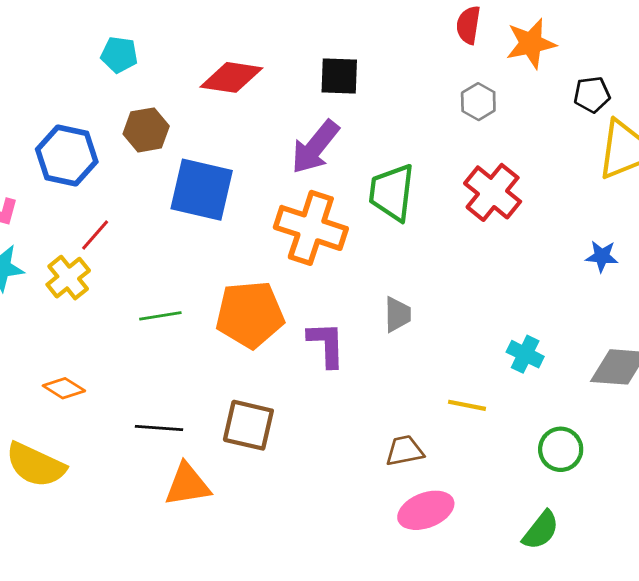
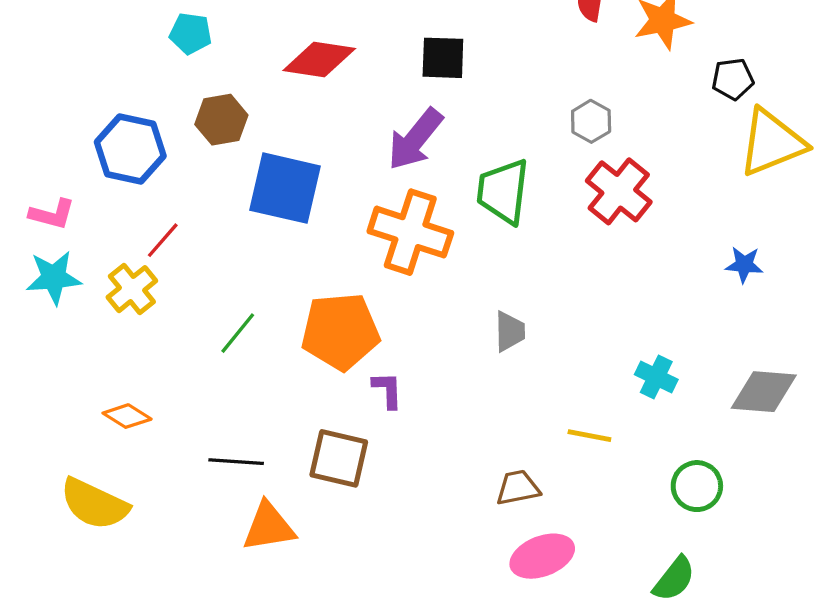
gray hexagon: (478, 102) -> (591, 121), moved
green line: (160, 316) -> (238, 333), turned -42
purple L-shape: (326, 344) -> (388, 390), moved, size x0.7

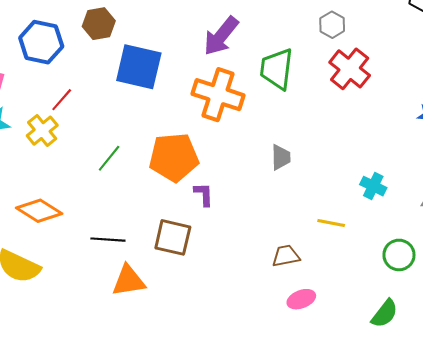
orange diamond: (127, 416) -> (39, 211), size x1.5
pink ellipse: (542, 556) -> (301, 299), size x0.7

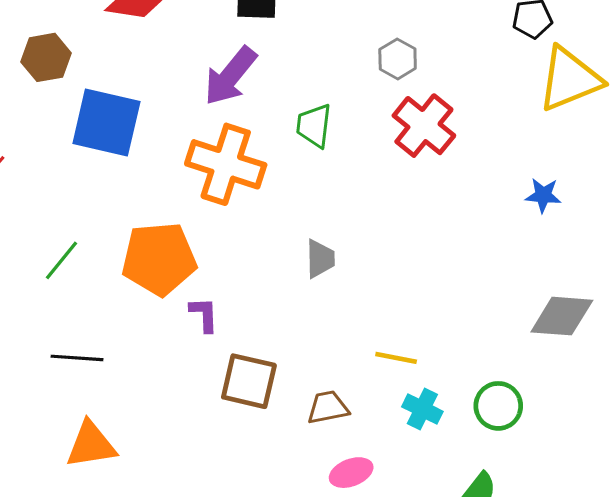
green trapezoid: (277, 69) -> (314, 126), size x0.7
cyan cross: (373, 186) -> (422, 409), moved
brown square: (173, 237) -> (249, 381), moved
black line: (108, 240) -> (77, 358), moved

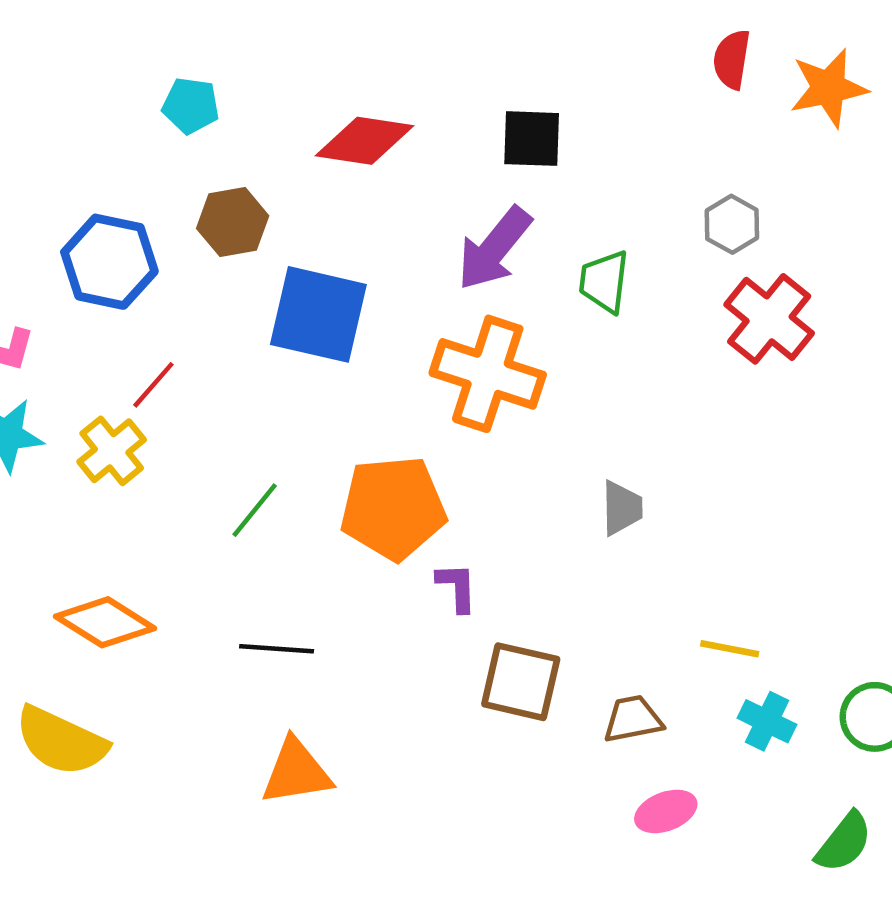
green trapezoid: (314, 126) -> (604, 281), moved

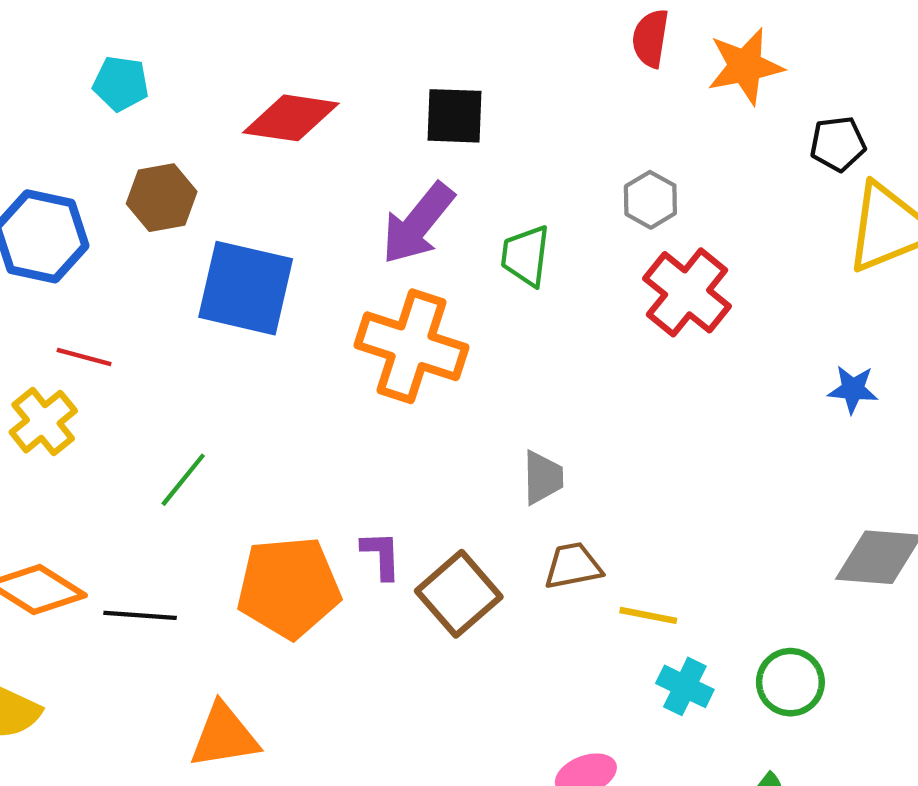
red line: (153, 385) -> (84, 357), turned 64
orange pentagon: (393, 508) -> (289, 587), moved
black line: (277, 649) -> (140, 615), moved
brown square: (521, 682) -> (459, 594), moved, turned 36
brown trapezoid: (633, 719) -> (573, 566), moved

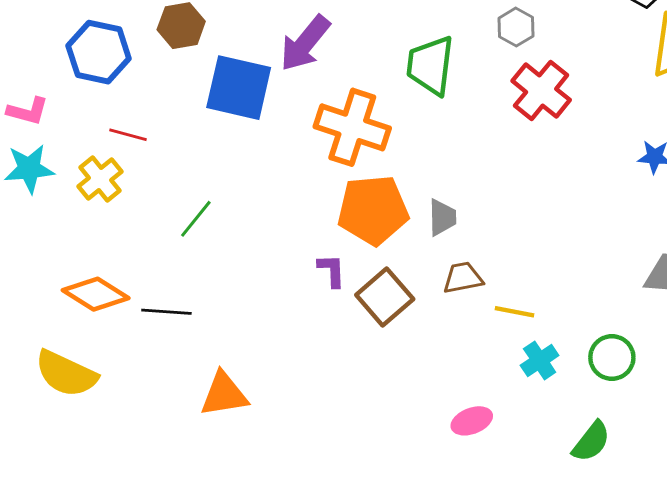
purple arrow: (418, 223) -> (305, 43), moved
green trapezoid: (526, 256) -> (430, 65), size x1.4
orange pentagon: (289, 587) -> (373, 210), moved
cyan cross: (685, 686) -> (540, 360), turned 30

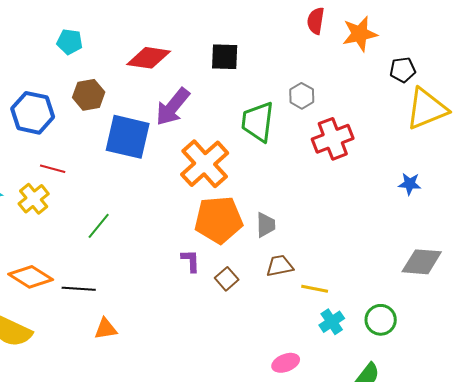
gray hexagon: (516, 27) -> (302, 96), moved
red cross: (541, 90) -> (333, 139), turned 30
orange cross: (352, 127) -> (205, 164), turned 30
brown square: (385, 297) -> (227, 279), size x0.6
orange triangle: (224, 394) -> (106, 329), moved, size x0.7

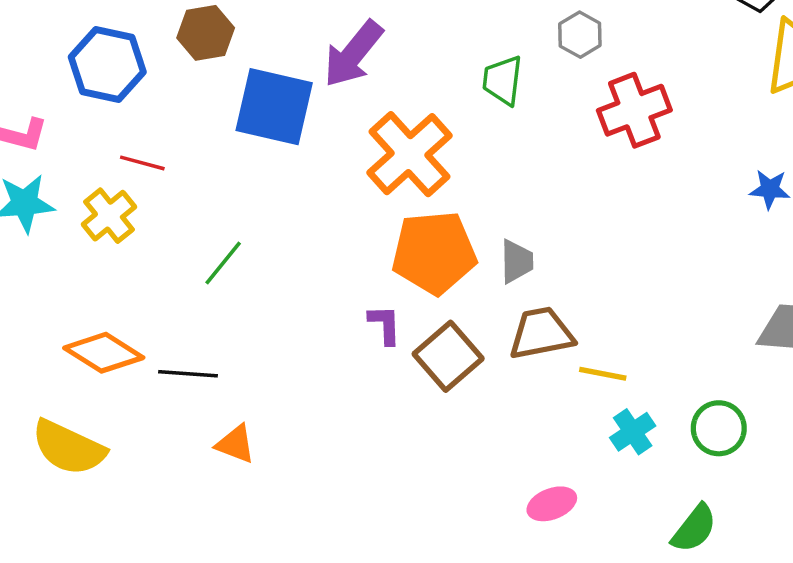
green trapezoid: (258, 122) -> (503, 80), size x0.7
brown trapezoid: (280, 266) -> (541, 333), size x1.4
brown square: (227, 279) -> (448, 356), size x1.6
orange triangle: (106, 329) -> (235, 444), turned 30

